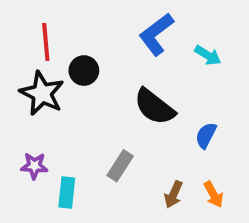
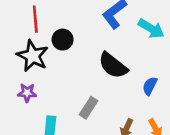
cyan arrow: (208, 55) -> (151, 29), size x1.4
purple star: (34, 166) -> (27, 93), moved

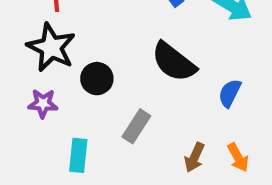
black circle: (63, 40) -> (97, 79), moved

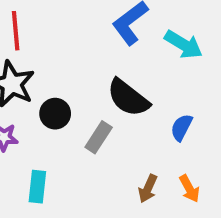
gray rectangle: (136, 126) -> (99, 137), moved

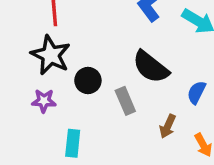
gray rectangle: (99, 137) -> (125, 101), turned -56
brown arrow: (148, 189) -> (168, 126), moved

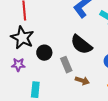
brown arrow: (168, 126) -> (82, 81), moved, turned -96

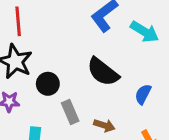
gray rectangle: (66, 65) -> (70, 112), moved

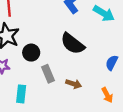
blue semicircle: (143, 94) -> (112, 63), moved

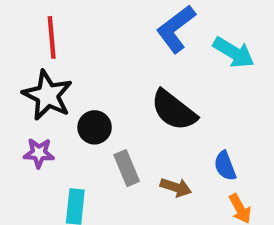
blue semicircle: (112, 63) -> (225, 166), moved, turned -48

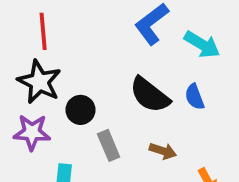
purple star: (39, 153) -> (32, 132), size x1.4
blue semicircle: (225, 166) -> (195, 97), moved
brown arrow: (176, 187) -> (163, 151), moved

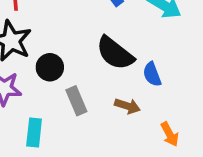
blue semicircle: (195, 97) -> (152, 74), moved

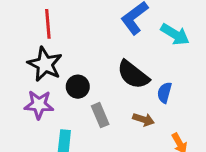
blue semicircle: (152, 74) -> (164, 93), turned 36

